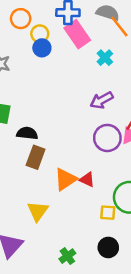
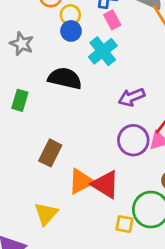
pink rectangle: (77, 34) -> (112, 20), size x0.6
cyan cross: (105, 58) -> (103, 51), moved, size x1.5
black semicircle: (27, 133) -> (65, 78), moved, size x1.4
red triangle: (87, 180) -> (105, 184), size x1.6

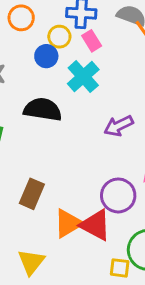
yellow circle: (70, 15) -> (59, 37), moved
purple circle: (133, 140) -> (118, 195), moved

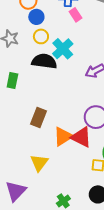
yellow circle: (59, 37) -> (41, 36), moved
blue circle: (46, 56) -> (36, 17), moved
cyan cross: (83, 77) -> (63, 49), moved

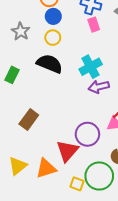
cyan cross: (63, 49) -> (91, 67), moved
orange triangle: (63, 136) -> (46, 168), moved
red triangle: (81, 137) -> (67, 151), turned 30

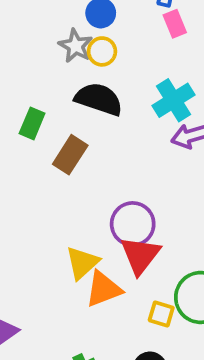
gray star: (21, 31) -> (76, 46), moved
brown rectangle: (29, 119) -> (70, 155), moved
purple circle: (87, 134) -> (133, 224), moved
yellow triangle: (18, 166) -> (82, 263), moved

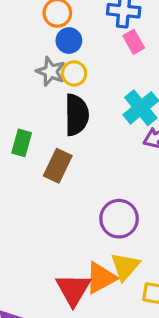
black semicircle: (99, 99) -> (76, 115), turned 78
red triangle: (140, 255) -> (73, 289), moved
yellow triangle: (82, 263) -> (125, 267), moved

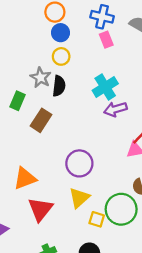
gray star: (51, 71) -> (41, 78), moved
black semicircle: (76, 115) -> (59, 86), size x0.7
orange triangle: (101, 278) -> (25, 178), moved

